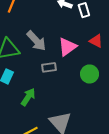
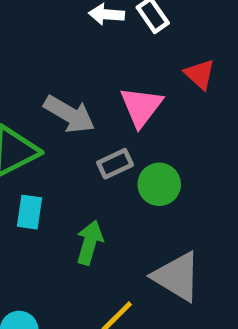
red triangle: (96, 41) -> (200, 74), turned 32
green circle: (90, 74) -> (159, 184), moved

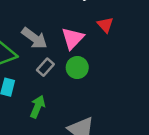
gray rectangle: (115, 164) -> (45, 67), moved, turned -30
green circle: (159, 184) -> (77, 68), moved

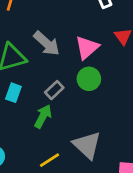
gray rectangle: (45, 67) -> (54, 90), moved

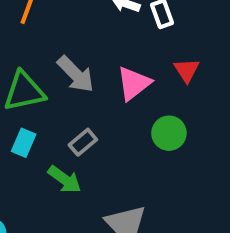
green circle: (89, 79) -> (169, 133), moved
green arrow: (43, 116) -> (65, 179), turned 95

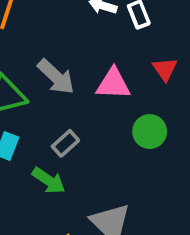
pink triangle: (134, 83) -> (113, 84), turned 42

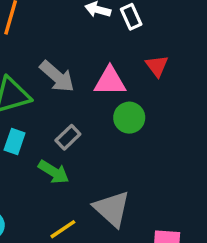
green circle: (150, 132) -> (129, 118), moved

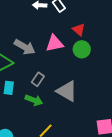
green circle: (129, 118) -> (82, 49), moved
gray triangle: (112, 209) -> (67, 91), moved

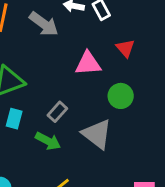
gray arrow: (25, 47) -> (44, 24), moved
green circle: (82, 49) -> (121, 96), moved

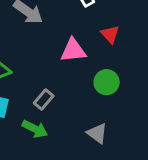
gray triangle: (97, 134) -> (97, 133), moved, size x0.7

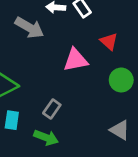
green circle: (107, 82) -> (121, 80), moved
gray triangle: (97, 133) -> (120, 130), moved

